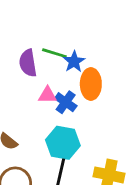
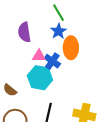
green line: (54, 53) -> (59, 13), moved, turned 42
cyan hexagon: (63, 143) -> (40, 78), moved

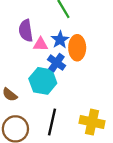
blue star: (59, 31) -> (60, 40), moved
pink triangle: (39, 56) -> (41, 44), moved

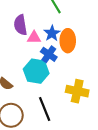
black line: (52, 122) -> (45, 109), turned -35
yellow cross: (92, 122) -> (77, 91), moved

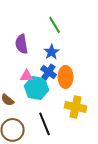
pink triangle: (34, 38) -> (27, 76), moved
orange ellipse: (68, 41) -> (66, 77), moved

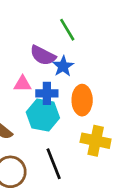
purple semicircle: (22, 44) -> (43, 55), moved, turned -54
blue cross: (49, 72) -> (47, 93), moved, turned -35
pink triangle: (27, 76) -> (23, 84), moved

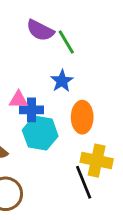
purple semicircle: (43, 55) -> (40, 30), moved
blue cross: (47, 93) -> (32, 110), moved
black line: (54, 164) -> (84, 182), moved

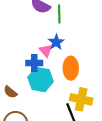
green line: (66, 42) -> (59, 14), turned 30
pink triangle: (19, 100) -> (46, 50), moved, turned 48

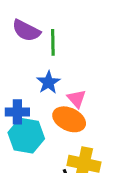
pink triangle: (46, 50) -> (77, 99), moved
orange ellipse: (71, 68) -> (69, 119), turned -65

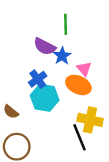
purple semicircle: (26, 31) -> (45, 47), moved
blue cross: (17, 112) -> (38, 79), turned -36

